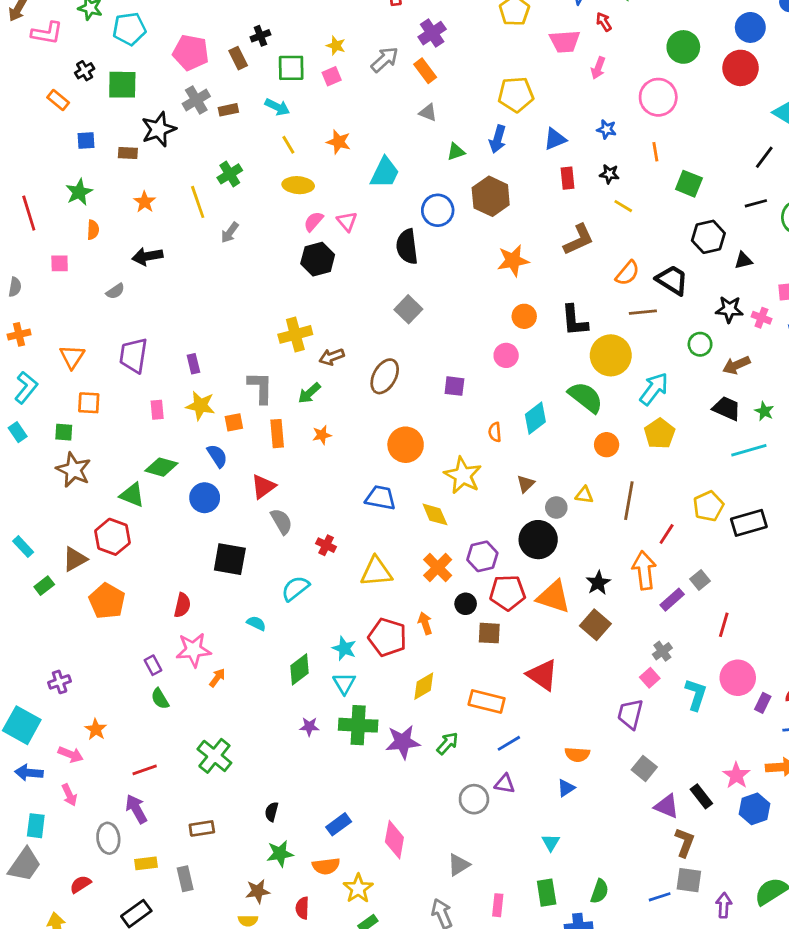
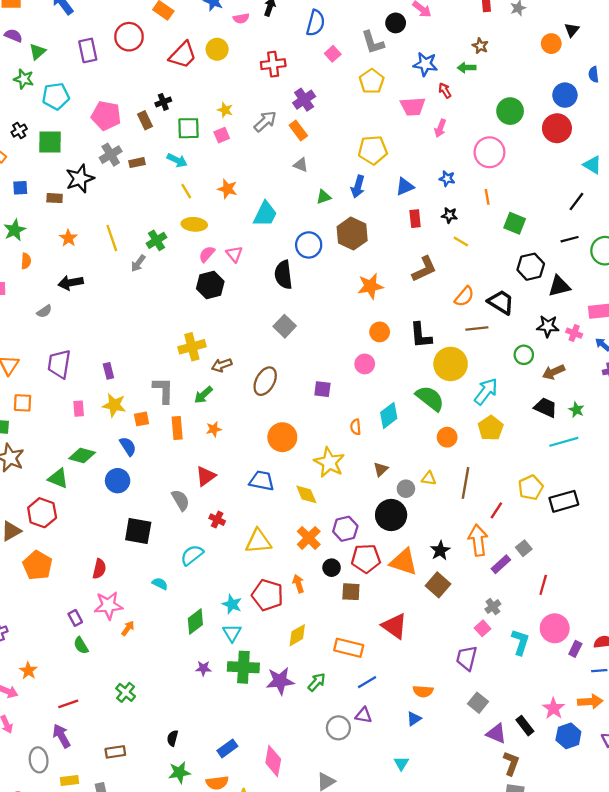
green cross: (230, 174) -> (156, 240), moved
black triangle: (743, 260) -> (559, 286), size x1.5
red triangle: (263, 487) -> (206, 476), moved
green cross: (214, 756) -> (126, 692), size x0.7

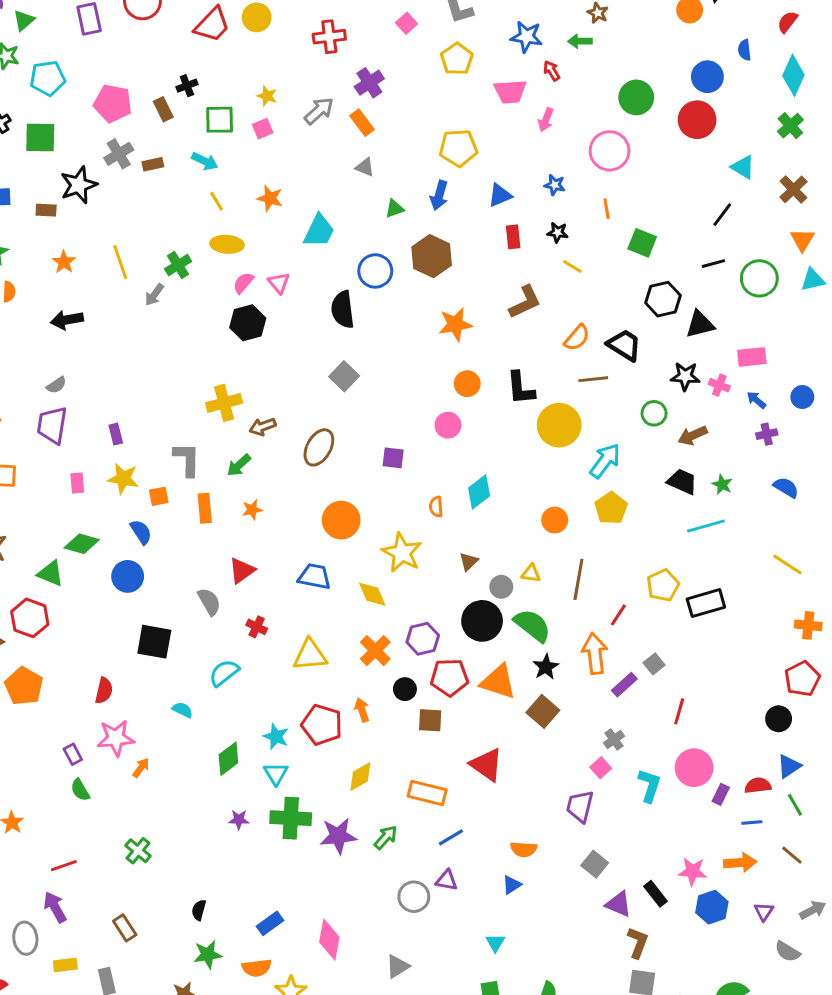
gray semicircle: (44, 311) -> (56, 385), moved
green semicircle: (430, 398) -> (532, 625), moved
pink star: (554, 708) -> (693, 871), turned -30
brown rectangle: (115, 752) -> (125, 928), turned 66

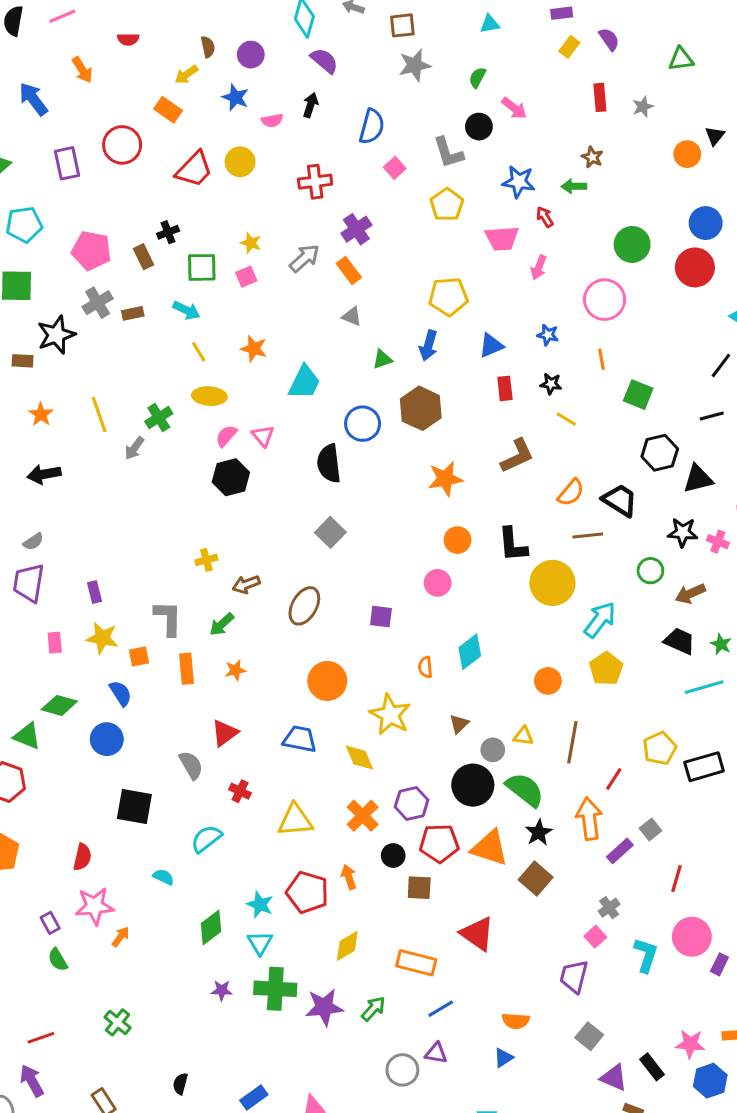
yellow cross: (224, 403) -> (206, 560), size x0.6

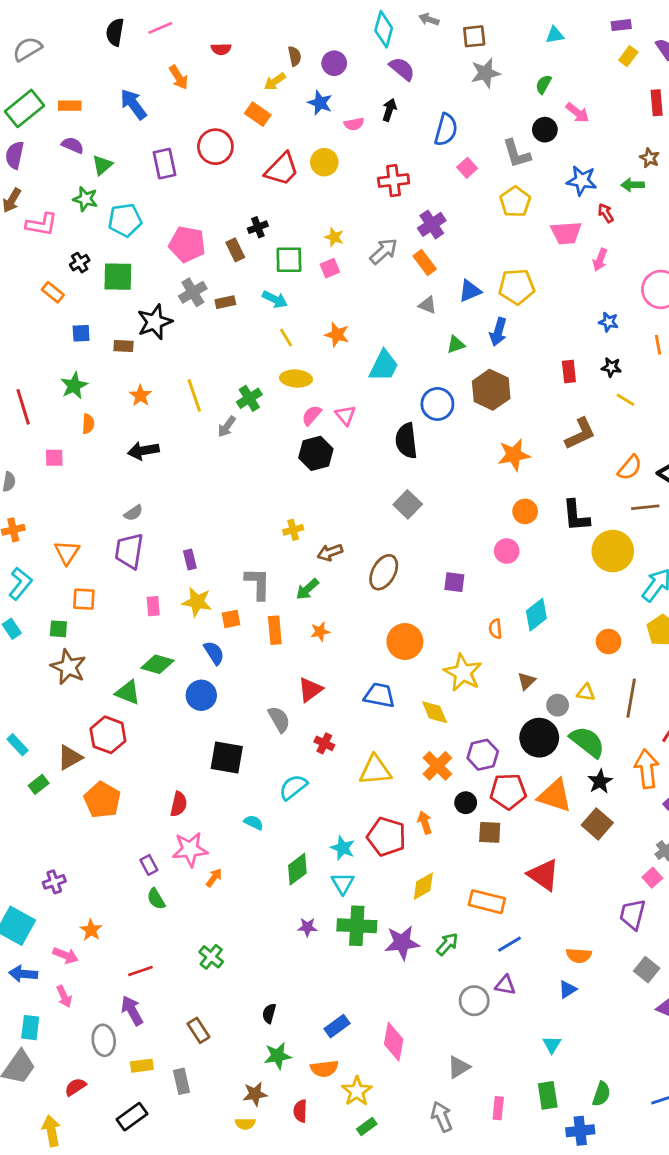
blue triangle: (491, 346) -> (470, 291), moved

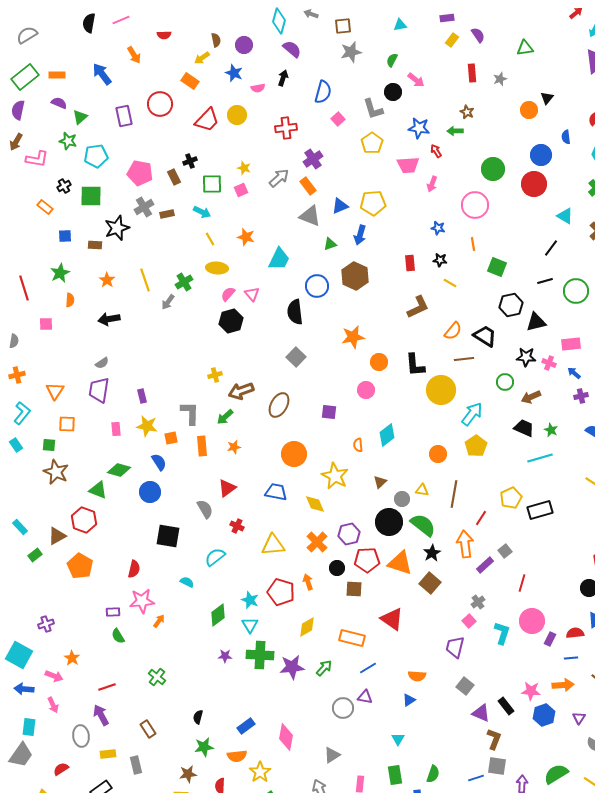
gray triangle: (428, 305) -> (310, 216), size x1.6
orange star: (514, 455) -> (353, 337), moved
brown arrow: (330, 552) -> (241, 391), size x1.4
purple rectangle: (149, 865) -> (113, 612), turned -64

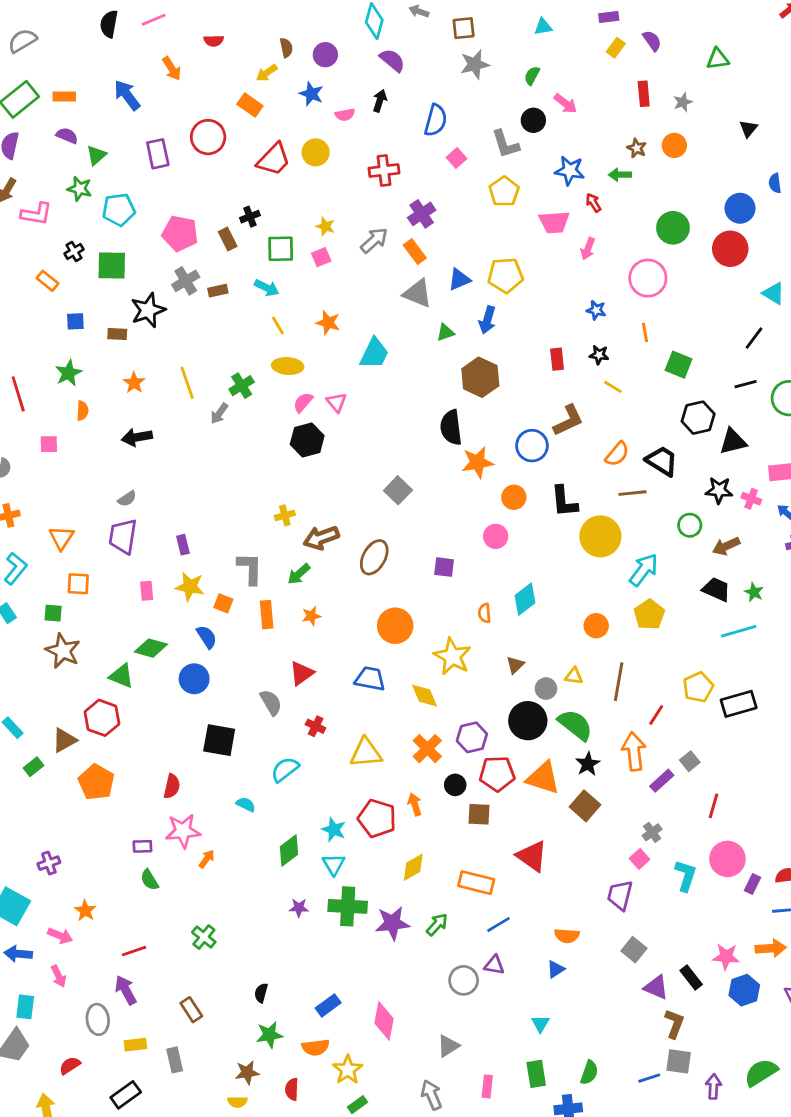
orange circle: (529, 110) -> (674, 145), moved
blue circle: (317, 286) -> (532, 446), moved
black semicircle: (295, 312) -> (451, 427), moved
orange square: (171, 438) -> (223, 603), turned 32

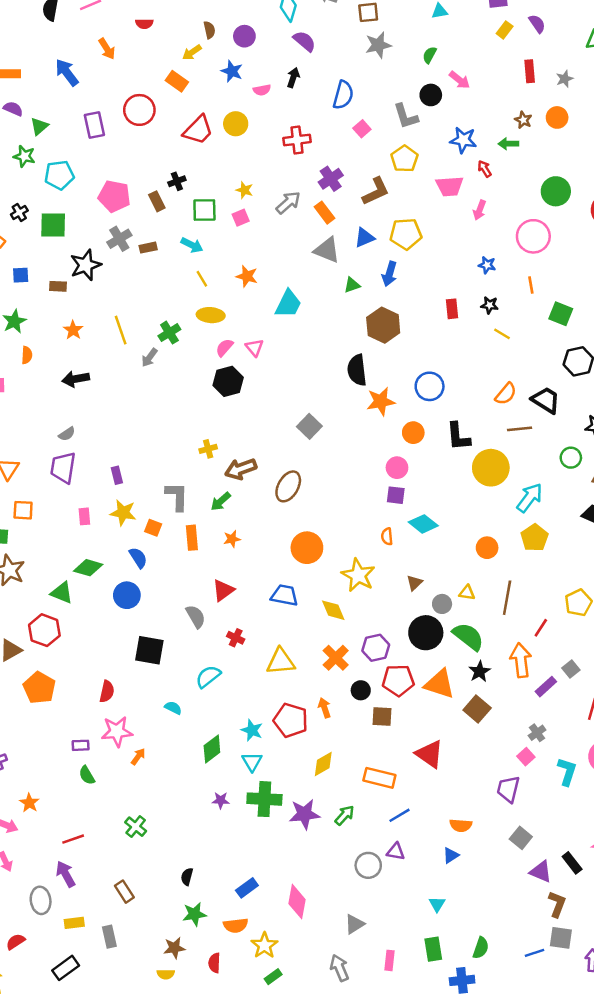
brown L-shape: (568, 420) -> (376, 191), moved
purple square: (444, 567) -> (396, 495), moved
cyan diamond: (525, 599) -> (423, 524), turned 76

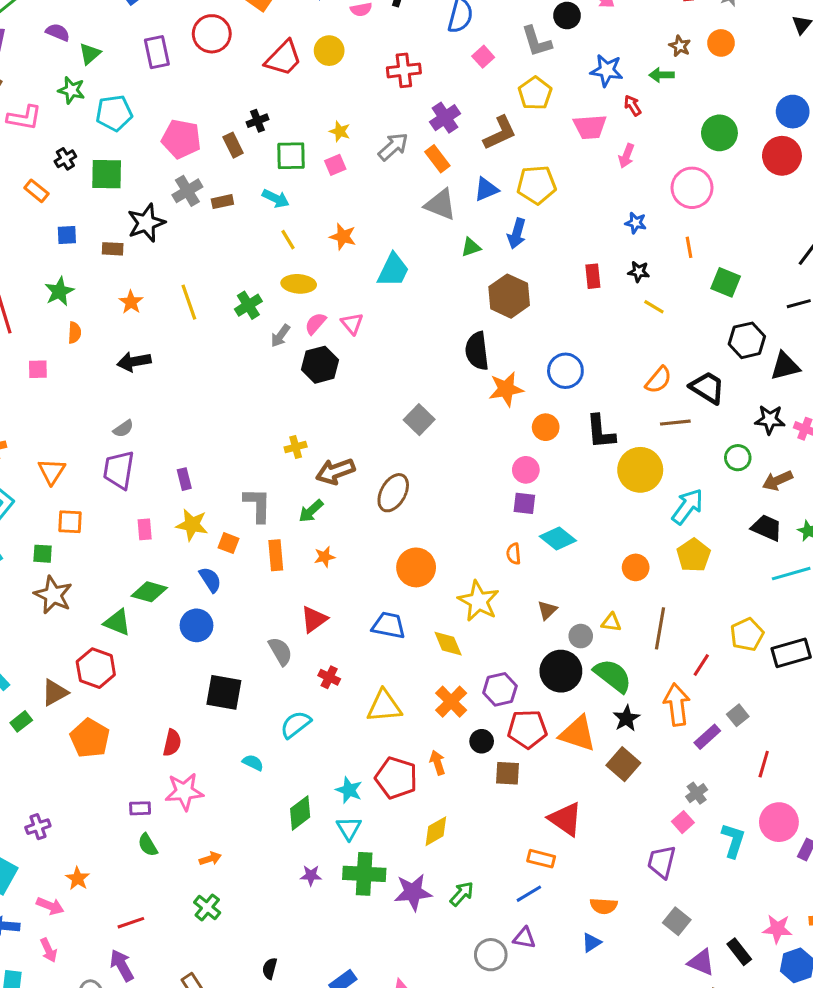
gray arrow: (149, 358) -> (280, 336), moved
orange arrow: (138, 757) -> (210, 859), moved, turned 36
orange rectangle: (379, 778) -> (541, 859), moved, size x0.7

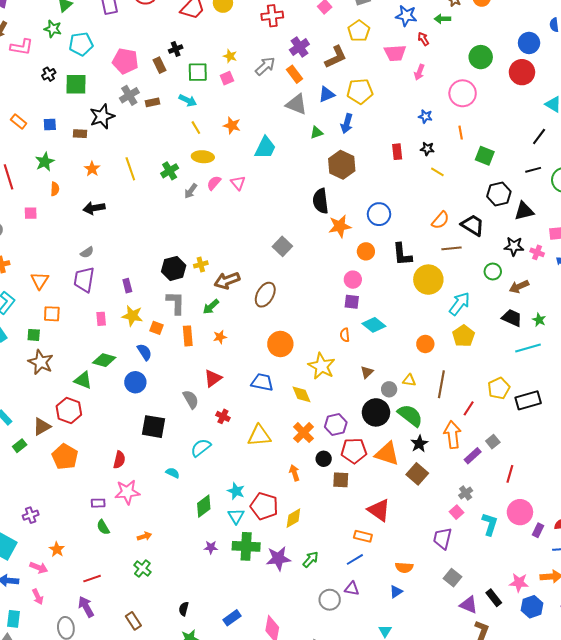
orange rectangle: (36, 191) -> (19, 121), moved
black hexagon: (320, 365) -> (174, 268), moved
red pentagon: (396, 778) -> (264, 506), moved

